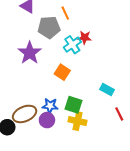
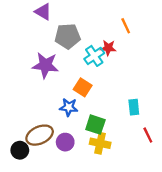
orange line: (65, 13) -> (126, 26), moved
purple star: (30, 53) -> (45, 65), turned -30
cyan rectangle: (107, 90) -> (134, 107), turned 56
blue star: (50, 106) -> (69, 107), moved

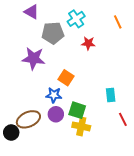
orange line: (126, 26) -> (118, 22), moved
cyan cross: (94, 56) -> (76, 19), moved
purple circle: (65, 142) -> (56, 114), moved

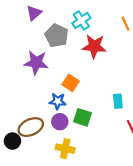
purple triangle: (32, 12) -> (34, 13), turned 49
gray pentagon: (53, 33) -> (57, 36), turned 30
red star: (88, 43) -> (94, 46), size x1.6
yellow cross: (81, 126) -> (65, 149), moved

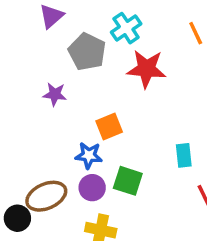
purple star: (36, 62) -> (55, 94), size x0.6
orange square: (71, 83) -> (109, 127), turned 35

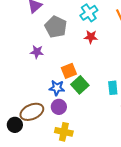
cyan cross: (126, 28) -> (89, 13), moved
red star: (146, 69) -> (91, 37), size x0.6
green square: (128, 181) -> (80, 85), moved, turned 30

